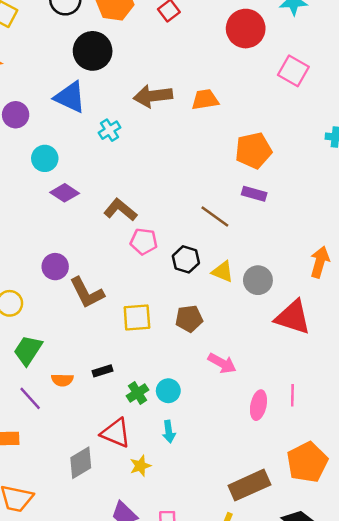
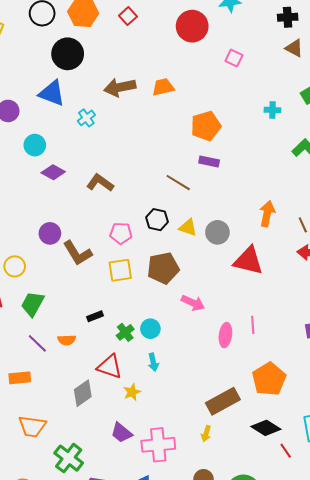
pink square: (293, 71) -> (234, 58), size x0.7
pink pentagon: (144, 241) -> (121, 233), moved
brown pentagon: (189, 319) -> (163, 268), size x1.4
orange semicircle: (62, 380) -> (67, 340), moved

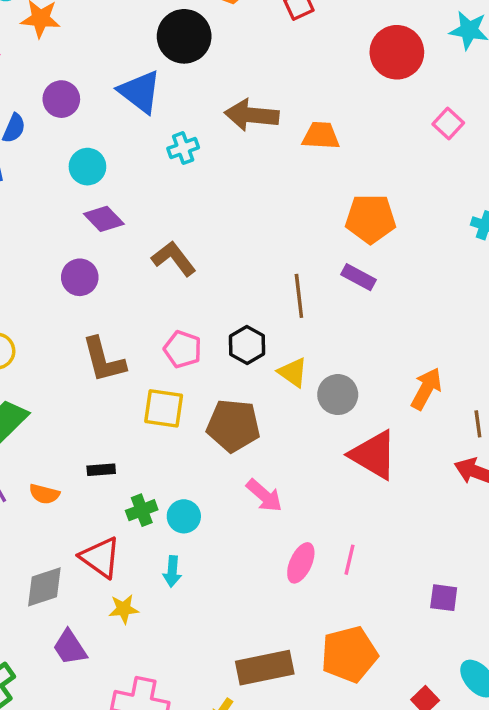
brown line: (178, 183) -> (299, 296), turned 35
purple circle: (50, 233) -> (80, 277), moved
purple trapezoid: (122, 433) -> (70, 647), moved

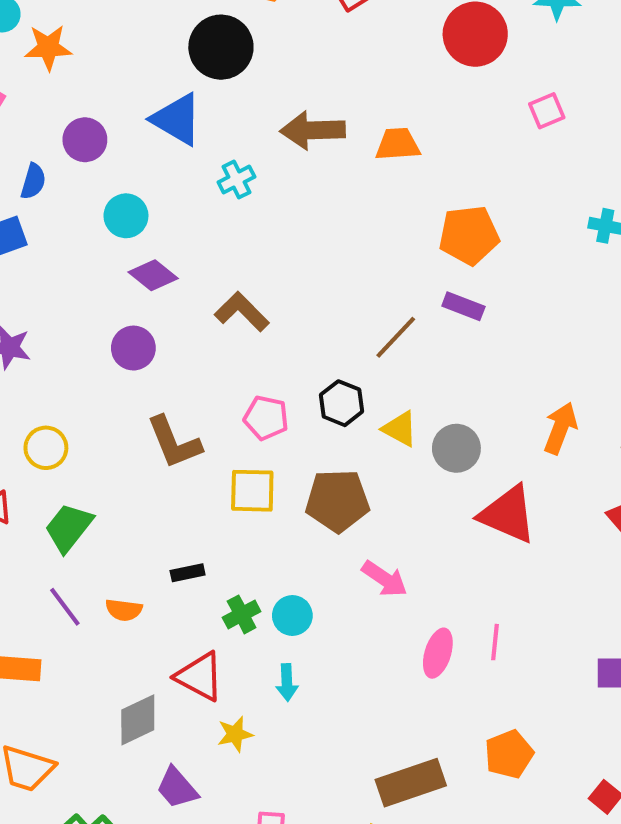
pink square: (448, 124) -> (547, 111), turned 32
brown line: (299, 296) -> (396, 337), turned 57
orange pentagon: (349, 654) -> (509, 754), size x0.7

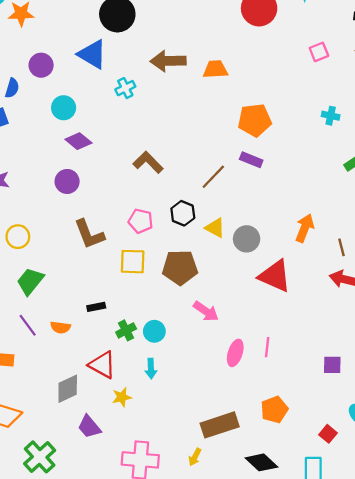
pink square: (547, 111) -> (319, 52), moved
brown L-shape: (242, 312) -> (148, 162), moved

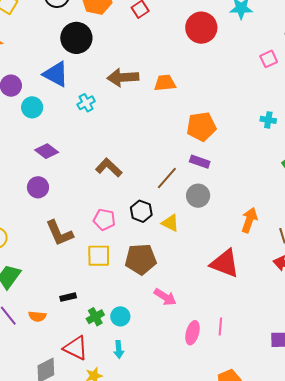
pink square: (319, 52) -> (269, 59), moved
cyan circle: (64, 108) -> (32, 107), moved
gray circle: (247, 239) -> (198, 196), moved

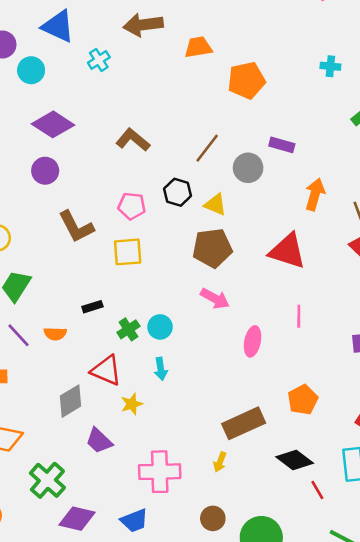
orange trapezoid: (165, 83) -> (198, 47), moved
purple diamond: (47, 151) -> (53, 124), size x1.4
purple rectangle: (200, 162) -> (282, 145), moved
brown pentagon: (141, 259) -> (212, 248), moved
pink line: (220, 326) -> (299, 316), moved

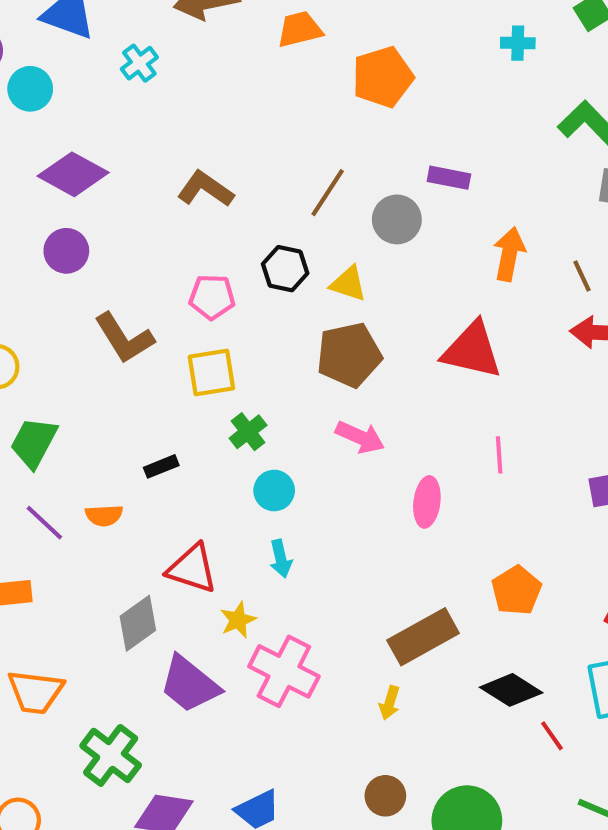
green cross: (128, 329) -> (248, 432), moved
purple trapezoid: (99, 441) -> (189, 684), size x1.4
pink cross: (160, 472) -> (284, 671), moved, turned 33

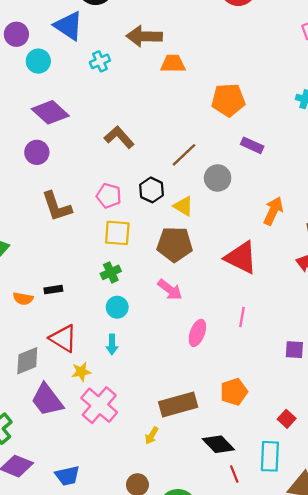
orange trapezoid: (300, 29) -> (173, 64), moved
purple rectangle: (449, 178) -> (252, 145), moved
yellow square: (211, 373) -> (117, 233), moved
black rectangle: (161, 466) -> (53, 290), moved

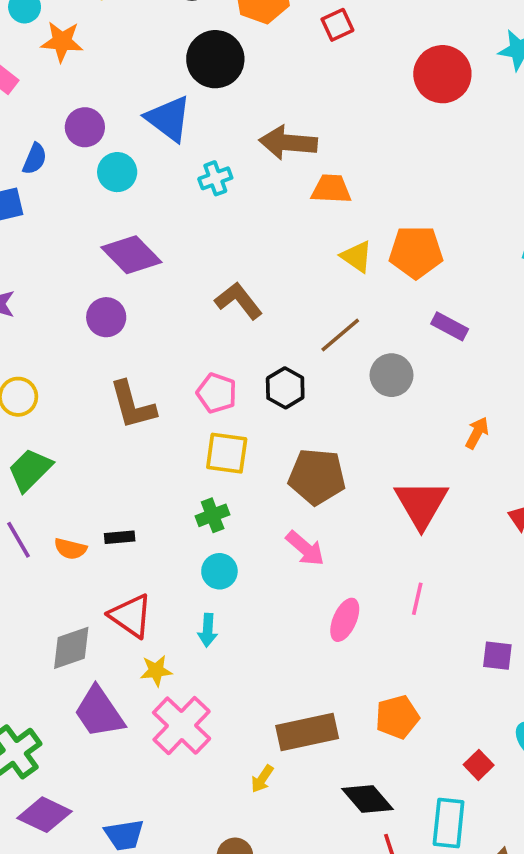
yellow triangle: (183, 206) -> (357, 257), moved
orange arrow: (273, 211) -> (477, 433), size x0.7
red triangle: (241, 258) -> (421, 504), turned 30

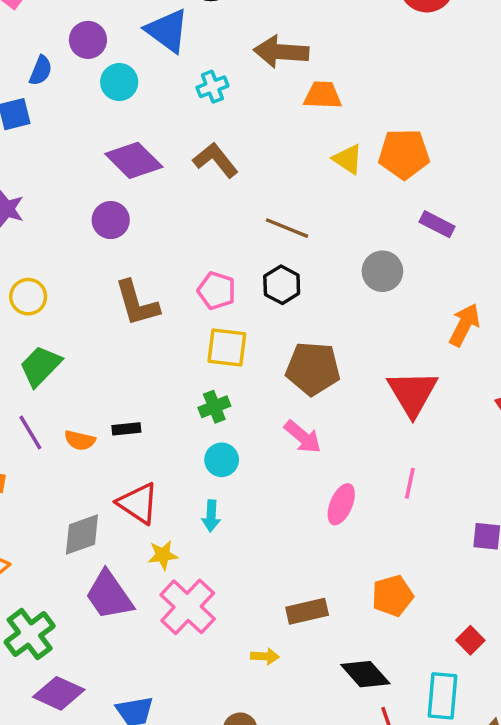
brown L-shape: (239, 301) -> (216, 160), moved
brown line: (340, 335) -> (287, 228), moved, turned 63
orange arrow: (477, 433) -> (464, 325), size x1.4
brown rectangle: (307, 732) -> (307, 611), size x0.7
yellow arrow: (262, 779) -> (265, 656), turned -120

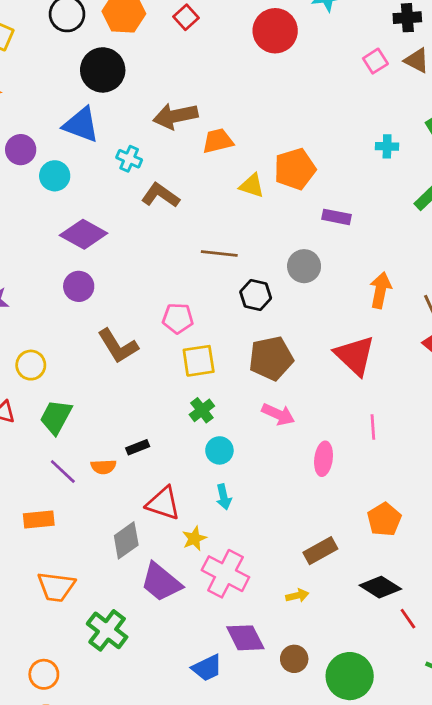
cyan cross: (212, 87) -> (129, 159), turned -30
brown L-shape: (216, 160) -> (160, 195), moved
black hexagon: (282, 285) -> (256, 295), moved
purple diamond: (59, 693) -> (245, 638), moved, turned 54

